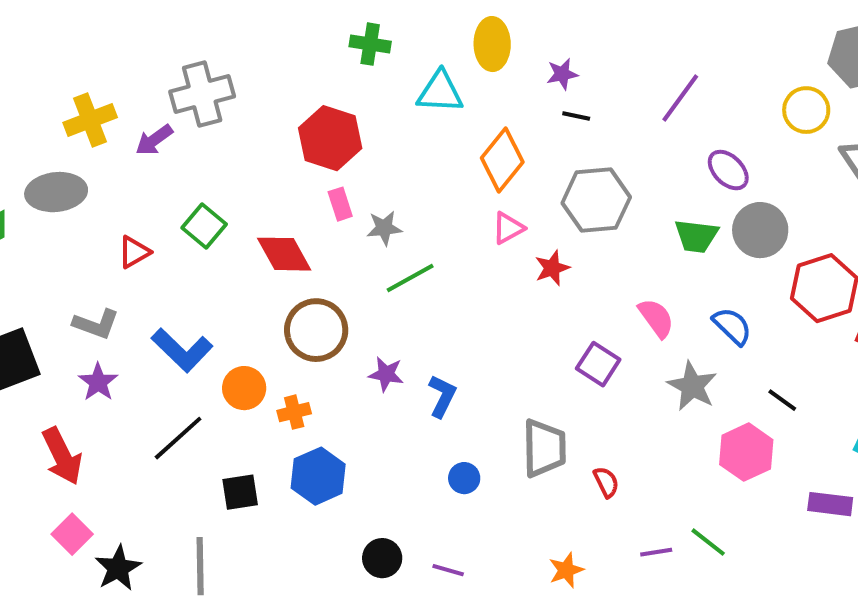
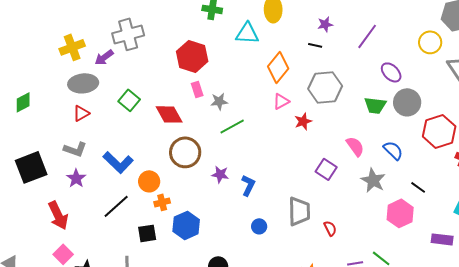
purple star: (562, 74) -> (325, 24), moved
gray ellipse: (56, 192) -> (83, 83), moved
red triangle: (134, 252) -> (81, 113), moved
orange cross: (294, 412) -> (162, 202), moved

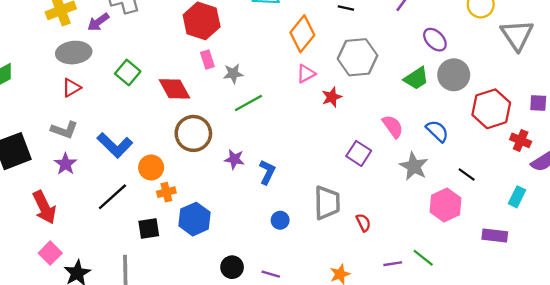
green trapezoid: (375, 105) -> (416, 78), turned -40

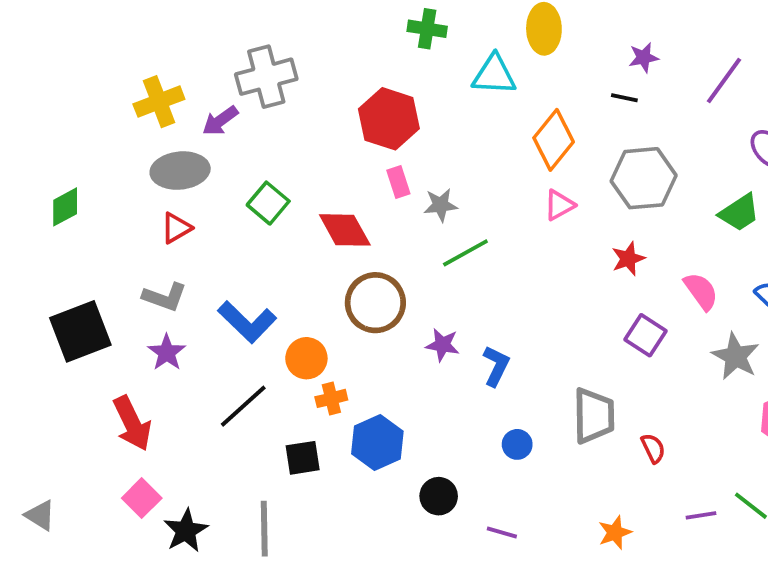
red star: (332, 97) -> (628, 259), moved
black circle: (232, 267) -> (439, 496), moved

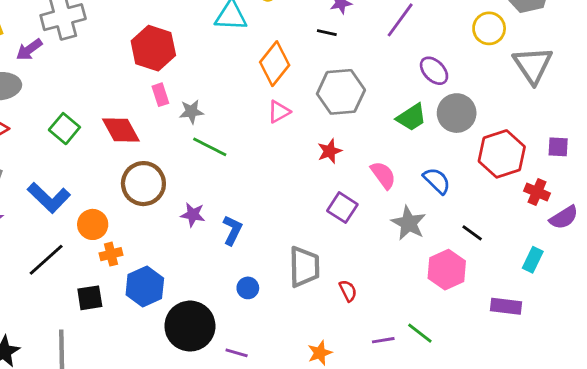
green square: (268, 203) -> (64, 129), moved
green line: (465, 253) -> (210, 147), turned 56
black circle: (439, 496) -> (190, 326), size x1.8

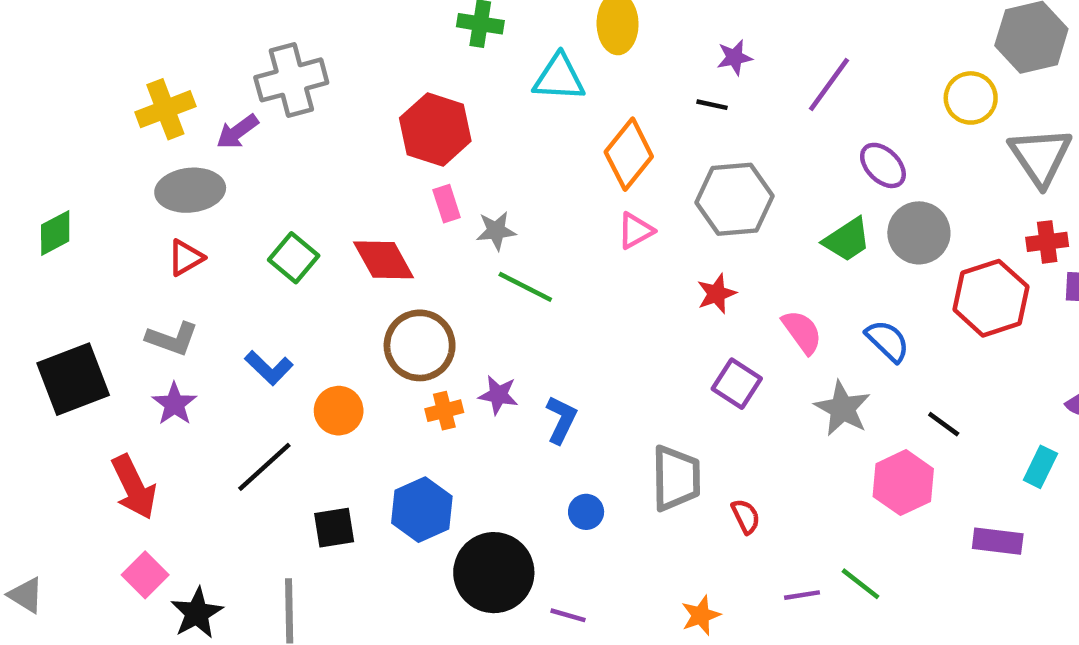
red cross: (537, 192) -> (1047, 242), moved, turned -30
blue L-shape: (49, 198) -> (269, 368), size x0.7
orange cross: (111, 254) -> (444, 411), moved

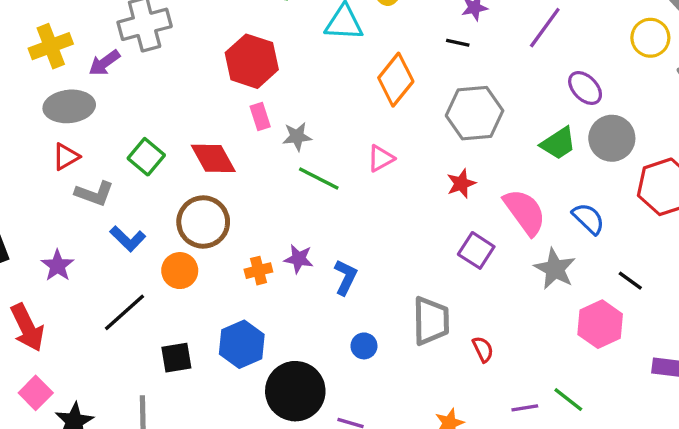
pink triangle: (636, 231) -> (381, 158), moved
pink semicircle: (802, 332) -> (525, 212), size x1.4
gray L-shape: (172, 339) -> (94, 194), moved
brown circle: (420, 345) -> (203, 222), moved

